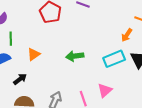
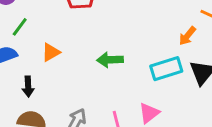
green line: (11, 39) -> (20, 27), turned 32
black arrow: (20, 79) -> (28, 86), turned 120

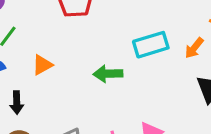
cyan rectangle: (166, 69) -> (151, 45), moved

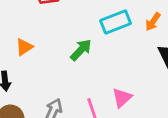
green arrow: (108, 74) -> (81, 50), turned 140

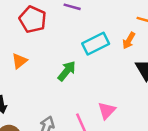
orange triangle: (24, 47) -> (19, 61), moved

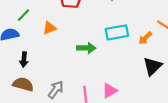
green arrow: (67, 71) -> (86, 48), turned 36

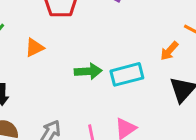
cyan rectangle: (117, 32) -> (127, 74), moved

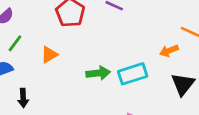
orange arrow: (169, 51) -> (169, 51), turned 30

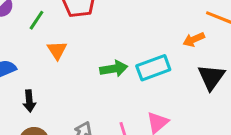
green line: (15, 43) -> (37, 20), moved
orange triangle: (49, 55) -> (57, 50), turned -30

